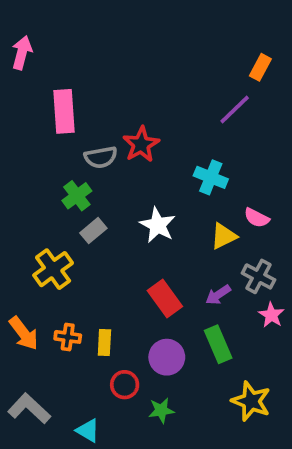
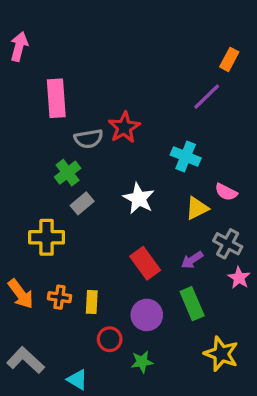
yellow cross: (53, 269) -> (47, 237), turned 36

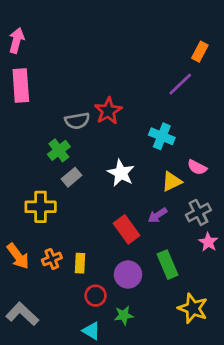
pink rectangle: (56, 98) -> (21, 86), moved
gray cross: (228, 244) -> (198, 212), turned 35
purple arrow: (192, 260) -> (158, 215), moved
orange cross: (59, 297) -> (52, 259), turned -30
cyan triangle: (77, 380) -> (91, 331), moved

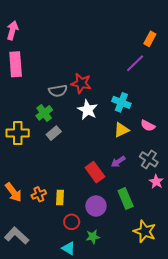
red star: (108, 111) -> (81, 83), turned -30
white star: (121, 173) -> (88, 110), moved
yellow triangle: (172, 181) -> (121, 130), moved
yellow cross: (41, 207) -> (18, 133), moved
gray cross: (198, 212) -> (149, 159), turned -30

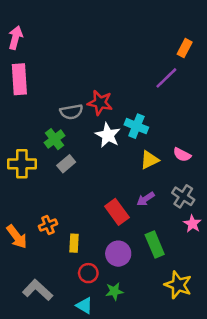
cyan cross: (121, 102) -> (136, 126), moved
orange cross: (39, 194) -> (48, 225), moved
gray L-shape: (17, 236) -> (38, 290), moved

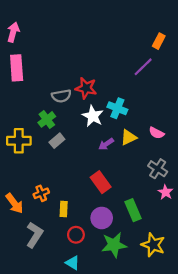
purple arrow: (146, 199) -> (106, 144), moved
gray L-shape: (38, 290) -> (35, 235), moved, turned 80
green star: (114, 291) -> (114, 245), moved, size x1.6

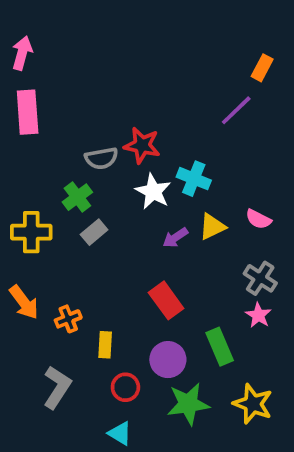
pink star: (165, 192) -> (258, 315), moved
orange arrow: (14, 203) -> (24, 302), moved

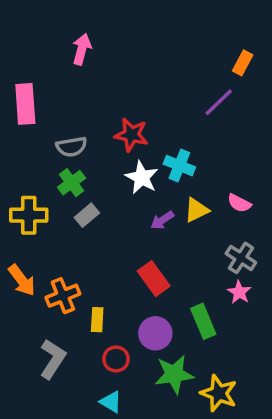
pink arrow: (22, 53) -> (82, 49), moved
gray semicircle: (101, 158) -> (71, 147), moved
orange cross: (68, 319) -> (63, 296), size x1.4
yellow star: (253, 404) -> (219, 393), moved

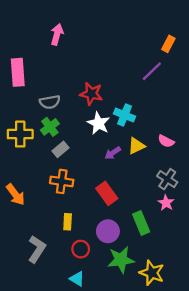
yellow cross: (29, 215) -> (20, 134), moved
orange cross: (63, 296) -> (62, 181), moved, turned 30

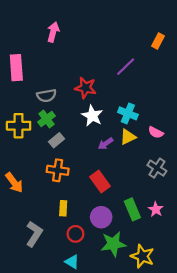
purple line: (152, 71) -> (126, 67), moved
cyan cross: (125, 115) -> (128, 113), moved
pink star: (166, 203) -> (156, 209), moved

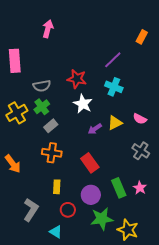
cyan cross: (128, 113) -> (114, 87), moved
yellow cross: (19, 126) -> (17, 113), turned -30
cyan triangle: (72, 262) -> (56, 232), moved

